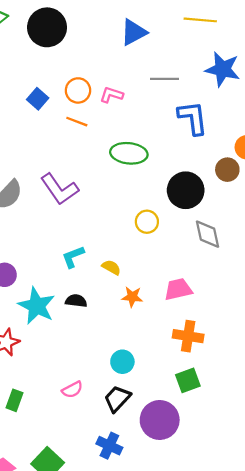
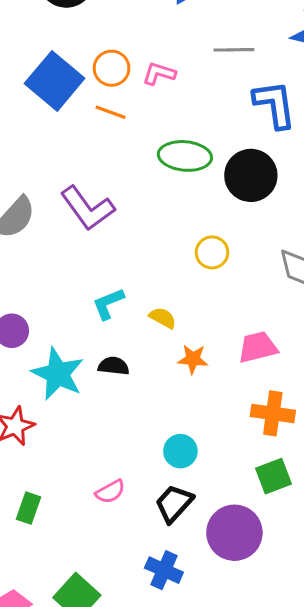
blue square: (38, 99) -> (55, 81), size x1.8
black circle: (186, 190) -> (251, 175), moved

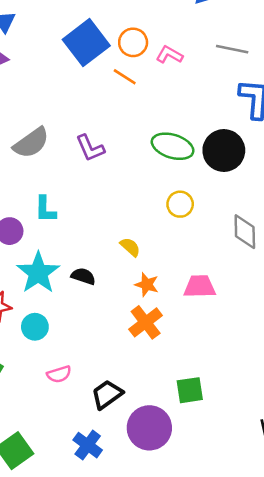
green ellipse: (185, 156) -> (173, 146), moved
purple L-shape: (87, 208) -> (90, 148), size x0.7
cyan L-shape: (108, 304) -> (45, 209), moved, turned -80
orange cross: (273, 413) -> (146, 322), moved, turned 32
cyan circle: (180, 451) -> (35, 327), moved

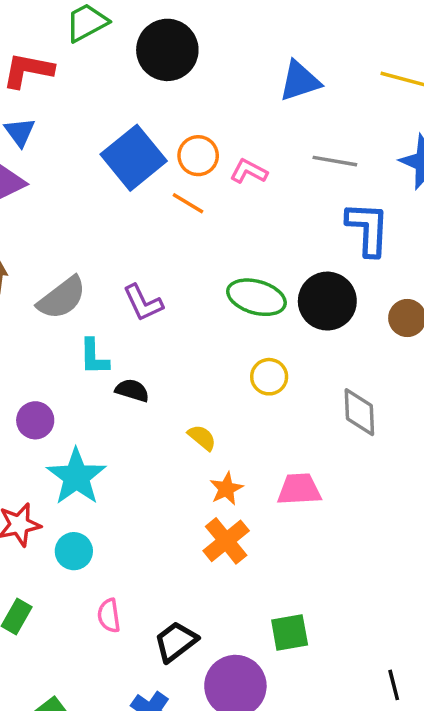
cyan L-shape: (45, 209) -> (94, 357), moved
black semicircle: (83, 276) -> (132, 390), moved
orange star: (147, 285) -> (226, 489), turned 30
pink semicircle: (59, 374) -> (109, 616), turned 100

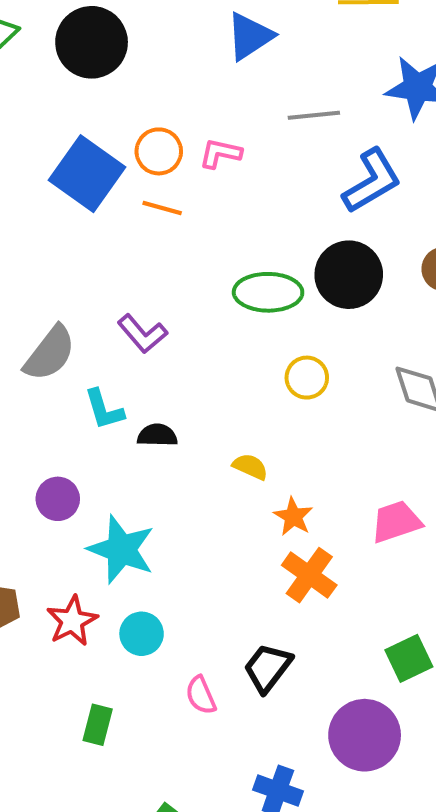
blue L-shape: (368, 229) -> (372, 181), turned 72
pink trapezoid: (299, 489) -> (396, 522), moved
black trapezoid: (176, 642) -> (268, 668), moved

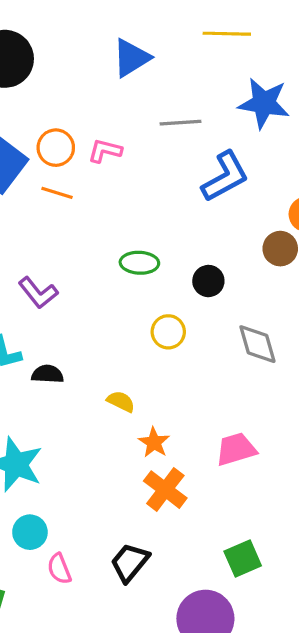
black circle: (349, 275) -> (208, 281), moved, size x0.6
green ellipse: (268, 292) -> (139, 263), size x0.7
pink semicircle: (201, 695) -> (59, 569), moved

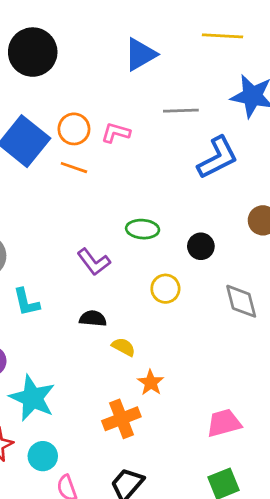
purple L-shape: (38, 293) -> (94, 262), moved
black semicircle: (48, 374) -> (93, 318), moved
pink trapezoid: (236, 449) -> (224, 423), moved
orange cross: (165, 490) -> (121, 419), moved, turned 30

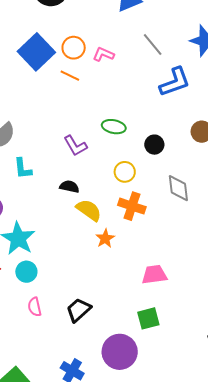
gray line: (181, 111) -> (153, 44), turned 45
yellow semicircle: (123, 347) -> (89, 210), size x1.5
orange cross: (121, 419) -> (132, 206), moved, turned 32
cyan circle: (43, 456) -> (26, 272), moved

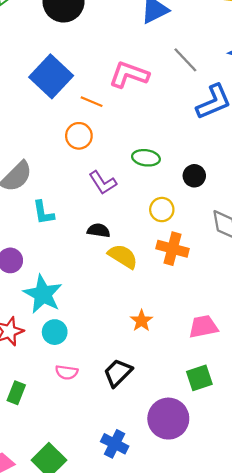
orange circle: (74, 48) -> (79, 136), moved
pink L-shape: (103, 54) -> (129, 75), size x1.6
orange star: (105, 238) -> (141, 321), moved
pink semicircle: (35, 307) -> (67, 372), turned -66

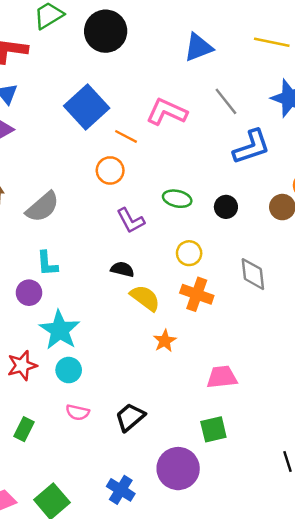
black circle: (194, 176) -> (226, 207), moved
cyan L-shape: (43, 213) -> (47, 264), moved
orange star: (141, 321) -> (165, 341), moved

